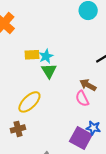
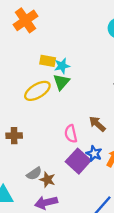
brown arrow: (88, 85) -> (97, 124), moved
pink semicircle: (82, 98) -> (71, 134), moved
yellow ellipse: (29, 102) -> (37, 91), moved

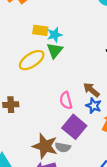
blue star: (94, 154) -> (94, 106), moved
gray semicircle: (34, 174) -> (63, 147), moved, turned 48
brown star: (47, 180) -> (45, 146), size x1.6

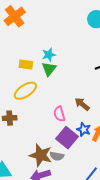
yellow rectangle: (40, 30) -> (26, 64), moved
yellow ellipse: (32, 60) -> (25, 91), moved
blue star: (94, 106) -> (84, 129), moved

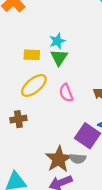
pink semicircle: (59, 114) -> (66, 93), moved
brown star: (41, 155) -> (59, 159), turned 30

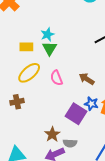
brown star: (59, 159) -> (52, 134), size x0.7
gray semicircle: (78, 159) -> (70, 143), moved

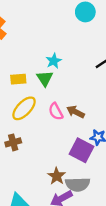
cyan star: (48, 34) -> (54, 61), moved
brown arrow: (87, 79) -> (75, 112), moved
gray semicircle: (70, 143) -> (78, 184), size x1.5

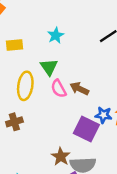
green triangle: (45, 78) -> (49, 67), moved
yellow rectangle: (18, 79) -> (15, 45), moved
yellow ellipse: (24, 108) -> (25, 86), turned -35

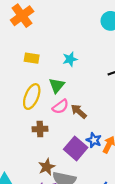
pink semicircle: (59, 89) -> (60, 107), turned -112
brown cross: (14, 122) -> (40, 129), moved

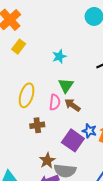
yellow rectangle: (32, 58) -> (19, 47), moved, turned -56
green triangle: (57, 85) -> (66, 85), moved
pink semicircle: (60, 107) -> (55, 102), turned -42

